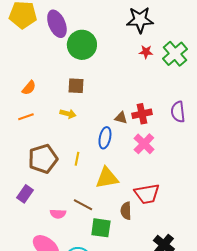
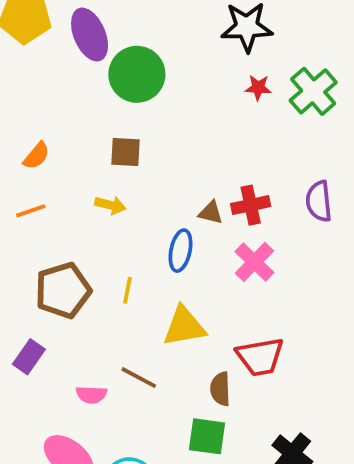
green square: (101, 228) -> (207, 436), moved

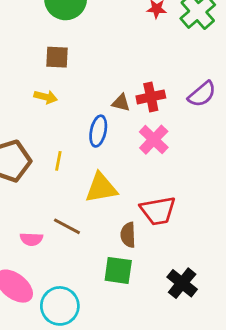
purple semicircle: (319, 201) -> (202, 94), turned -124

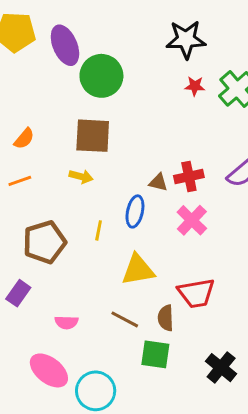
brown square: (57, 57) -> (93, 136), size x1.5
yellow line: (58, 161) -> (99, 230), moved
brown line: (67, 226) -> (125, 319), moved

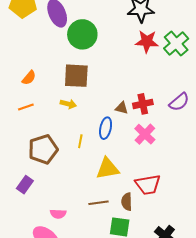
red star: (195, 86) -> (147, 41), size x1.6
brown line: (125, 319) -> (98, 203), turned -36
pink semicircle: (66, 322) -> (58, 214), moved

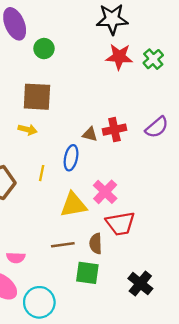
green circle: (82, 34) -> (44, 49), size x0.6
green cross: (176, 43) -> (153, 59), size x0.7
pink cross: (145, 134) -> (105, 192), moved

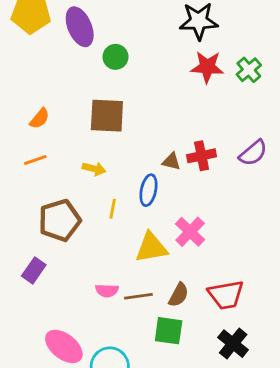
yellow arrow: (28, 130) -> (94, 169), moved
red trapezoid: (120, 224) -> (226, 295), moved
brown semicircle: (96, 244) -> (179, 295), turned -150
pink semicircle: (16, 258) -> (107, 291), moved

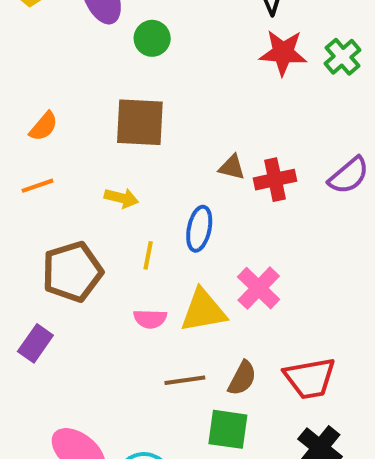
brown triangle: (171, 162) -> (232, 167), moved
pink semicircle: (107, 291) -> (150, 319), moved

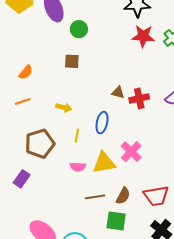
brown square: (140, 122) -> (72, 61), moved, size x0.6

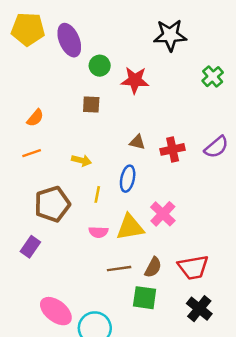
red star: (143, 36) -> (135, 80), moved
brown triangle: (118, 92) -> (137, 142), moved

